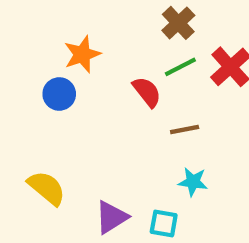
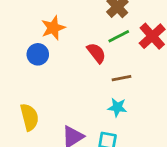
cyan star: (193, 182) -> (117, 107), moved
yellow semicircle: (47, 188) -> (29, 117), turned 36

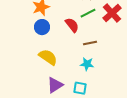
blue circle: (38, 54) -> (42, 27), moved
yellow semicircle: (29, 117) -> (48, 57), moved, turned -42

